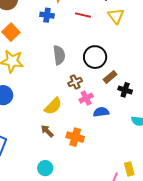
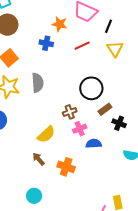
red line: (83, 15) -> (82, 46), turned -42
gray semicircle: (59, 55) -> (38, 83), moved

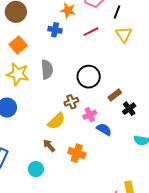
black circle: (91, 88) -> (89, 77), moved
brown cross: (70, 112) -> (71, 102), moved
black cross: (119, 123) -> (129, 109), turned 32
blue semicircle: (94, 144) -> (104, 129), turned 35
cyan circle: (34, 196) -> (36, 169), moved

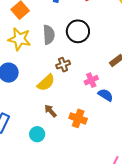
black circle: (89, 77) -> (78, 31), moved
brown cross: (71, 102) -> (63, 65), moved
yellow semicircle: (56, 121) -> (46, 83), moved

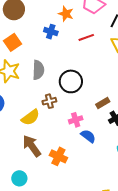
black circle: (78, 31) -> (71, 81), moved
brown arrow: (50, 111) -> (32, 146), size x1.6
cyan circle: (37, 134) -> (19, 178), moved

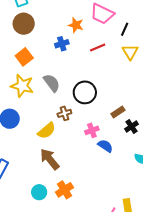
blue cross: (51, 32) -> (62, 44), turned -32
gray semicircle: (38, 70) -> (52, 83), turned -36
orange cross: (58, 156) -> (65, 190), moved, turned 36

